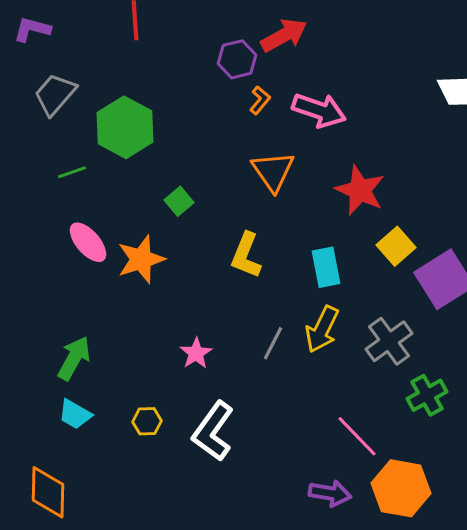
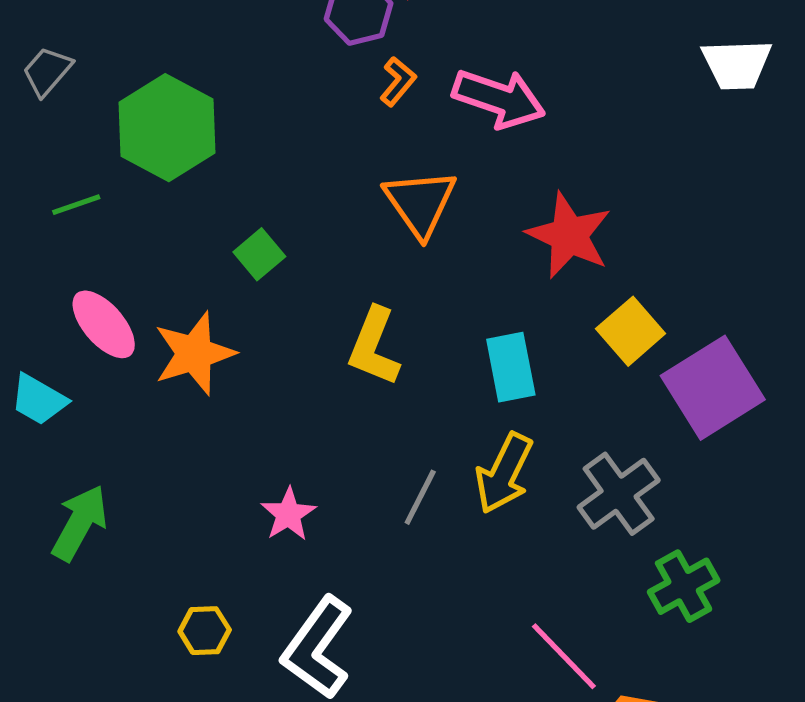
gray trapezoid: (55, 94) -> (47, 71), size x0.7
cyan trapezoid: (75, 414) -> (39, 400), moved

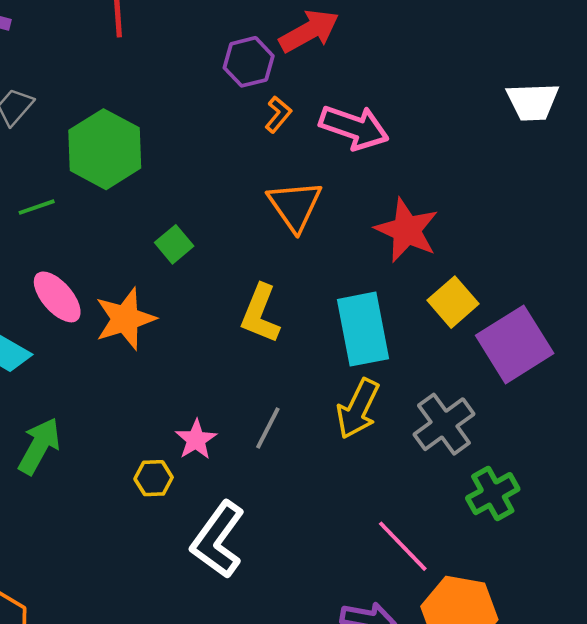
cyan rectangle: (511, 367) -> (363, 329), size x1.4
gray line: (420, 497) -> (268, 428), moved
yellow hexagon: (205, 631) -> (154, 478), moved

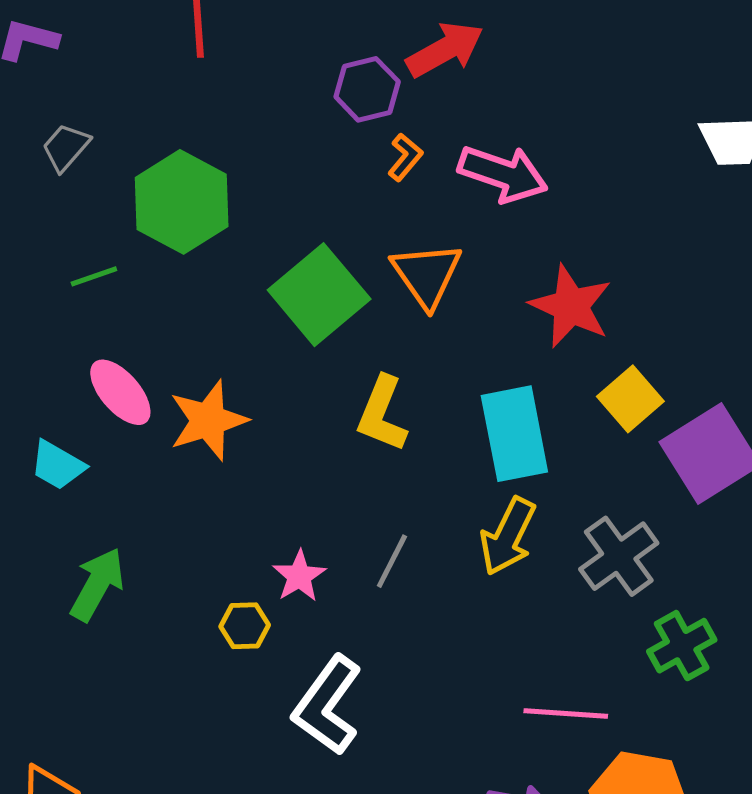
green square: (174, 244) -> (319, 295), moved, size x2.0
pink line: (403, 546) -> (566, 714), turned -42

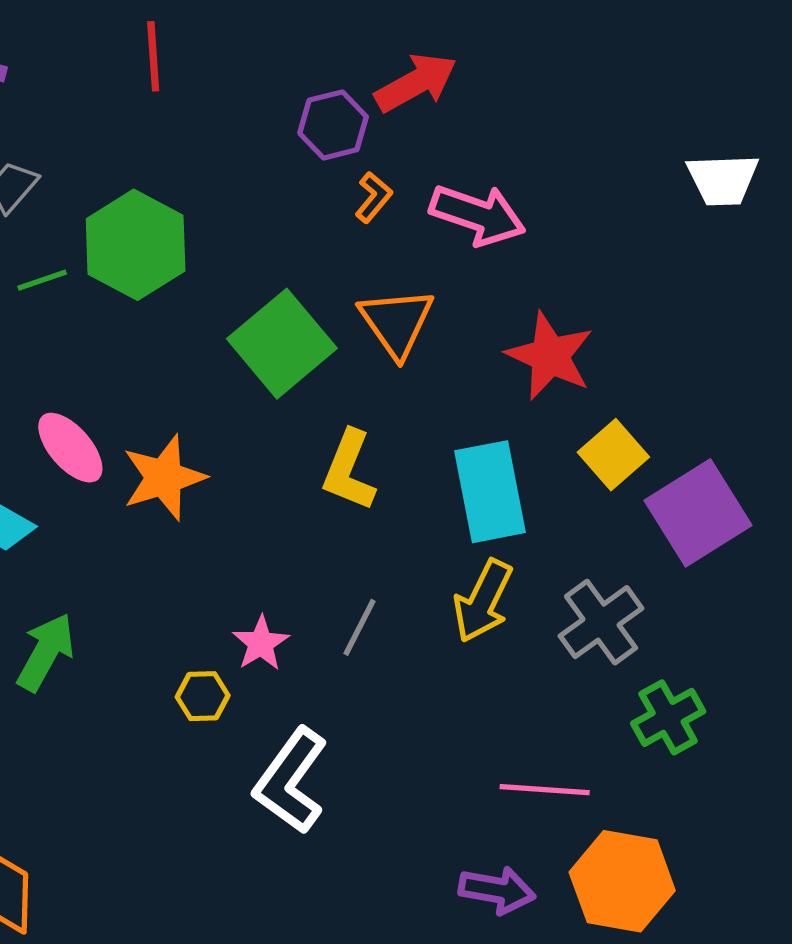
green line: (94, 276) -> (42, 280), moved

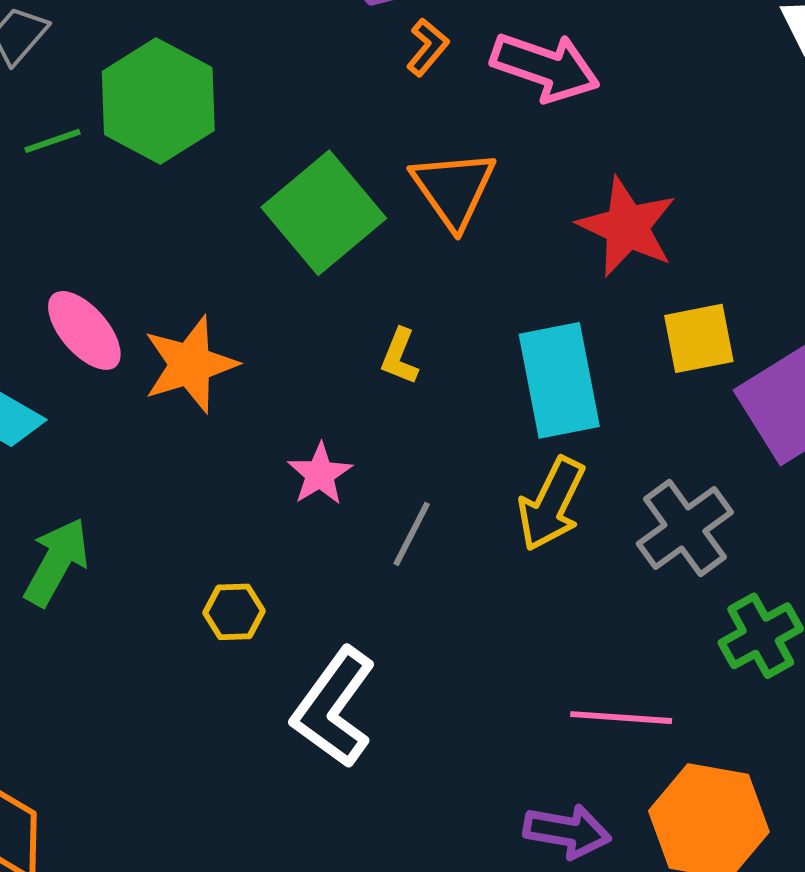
yellow square: (613, 455) -> (699, 338), turned 30
yellow L-shape: (349, 471) -> (400, 356), size x0.6
pink star: (261, 643) -> (320, 474), moved

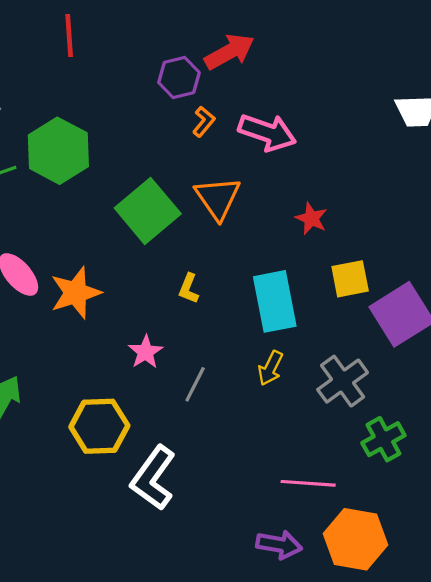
red star: (627, 227) -> (311, 219), size x0.6
yellow arrow: (551, 504) -> (270, 368), size x0.7
yellow hexagon: (234, 612) -> (99, 426), size x1.8

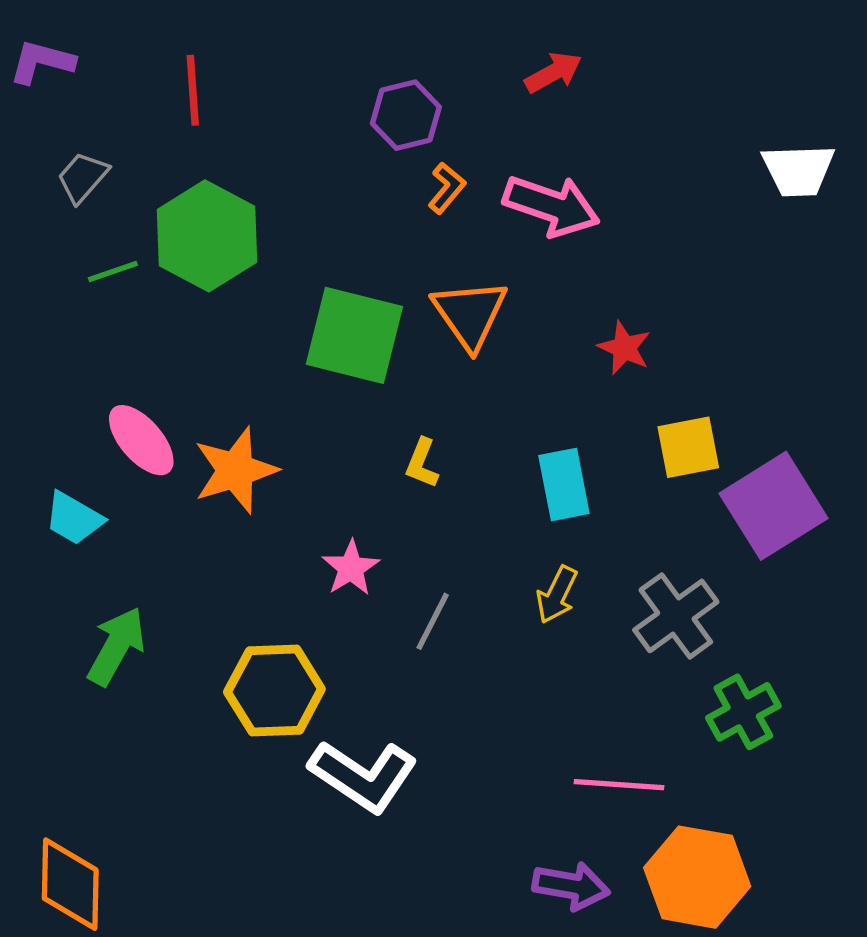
red line: (69, 36) -> (193, 90), moved
red arrow: (230, 52) -> (553, 73), moved, size x0.7
green square: (148, 211) -> (354, 335), turned -36
cyan rectangle: (275, 301) -> (564, 485), size x0.7
white L-shape: (153, 478) -> (363, 776), turned -92

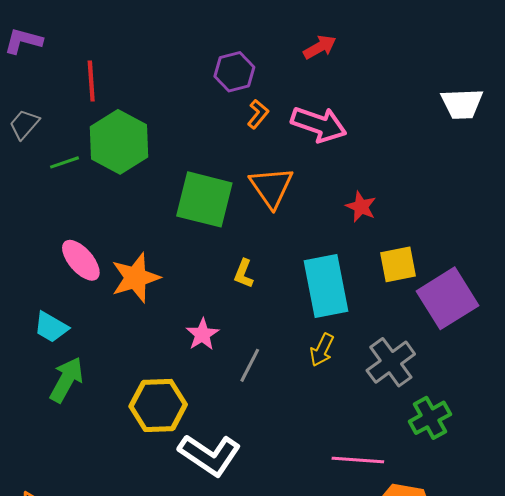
red line: (193, 90) -> (91, 81), moved
gray trapezoid: (83, 177) -> (24, 124), moved
cyan rectangle: (564, 485) -> (326, 286), size x1.5
cyan trapezoid: (74, 518) -> (51, 327), moved

